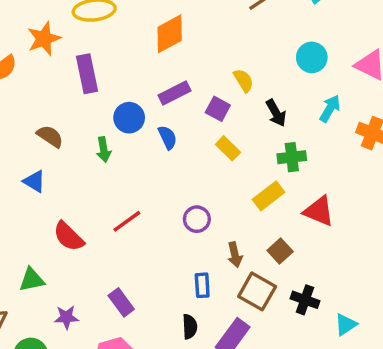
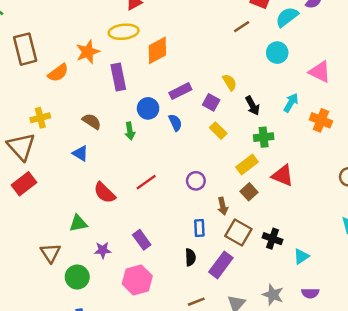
orange diamond: (170, 34) -> (157, 50), moved
cyan circle: (312, 57) -> (277, 53), moved
brown square: (280, 251) -> (249, 192), moved

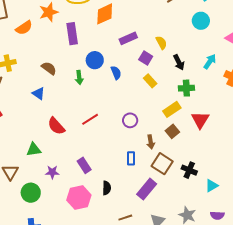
purple rectangle: (180, 91) -> (128, 38), moved
red triangle: (283, 176) -> (200, 120), turned 36
black semicircle: (190, 257) -> (107, 188), moved

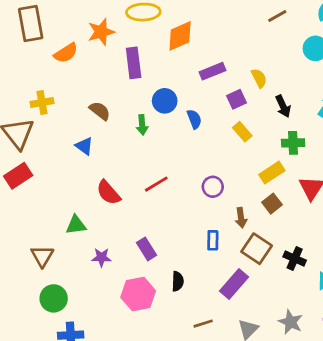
purple square: (146, 58) -> (237, 99), turned 32
green circle: (31, 193) -> (54, 298), moved

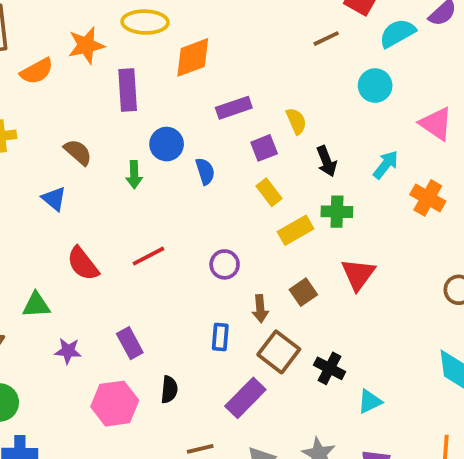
yellow rectangle: (272, 173) -> (296, 230), moved

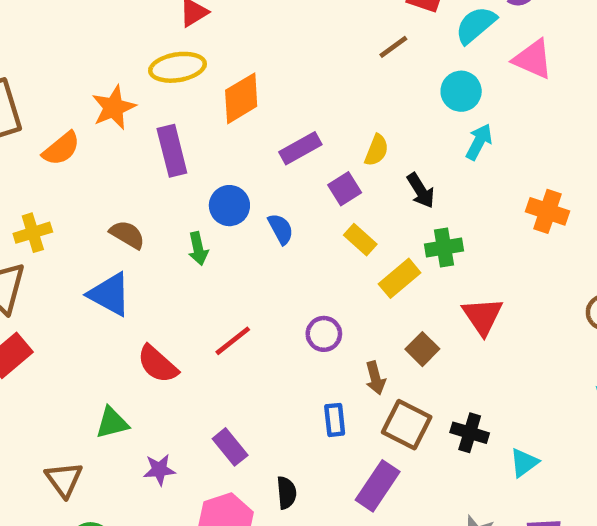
yellow semicircle: (296, 121) -> (377, 150), turned 56
pink triangle: (436, 124) -> (533, 59), moved
cyan arrow: (386, 165) -> (479, 142), moved
blue triangle: (54, 199) -> (110, 294), size x1.5

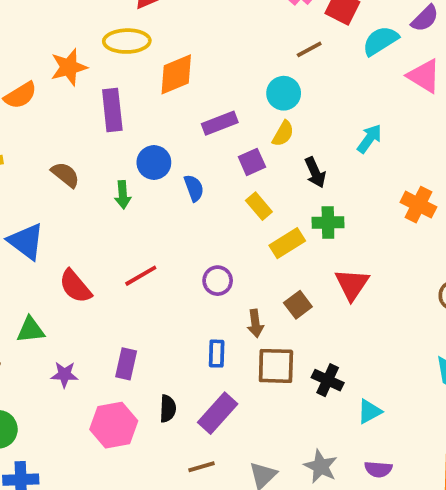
cyan circle: (461, 91) -> (284, 93), moved
blue triangle: (110, 294) -> (26, 241), moved
brown square: (407, 425) -> (276, 366), turned -33
purple rectangle: (230, 447) -> (126, 364), turned 44
purple rectangle: (378, 486) -> (218, 413), moved

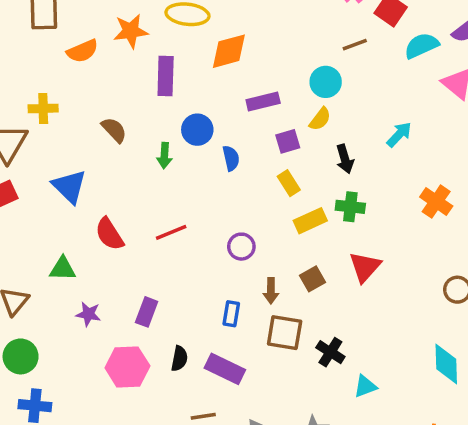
purple rectangle: (218, 413) -> (225, 369), turned 66

